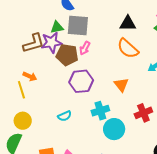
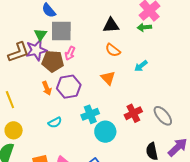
green triangle: (57, 27) -> (41, 35), turned -40
orange semicircle: (128, 48) -> (113, 50), size x0.7
orange arrow: (30, 76) -> (47, 88), moved, turned 48
orange triangle: (121, 85) -> (108, 78), moved

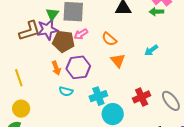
orange semicircle: (113, 50) -> (109, 39), moved
pink arrow: (70, 53) -> (81, 34), turned 32
cyan semicircle: (55, 122) -> (66, 91), moved, turned 40

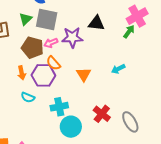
green arrow: (156, 12) -> (129, 32), turned 120
purple star: (47, 30) -> (72, 37), moved
orange semicircle: (109, 39) -> (53, 63), moved
red cross: (142, 97) -> (102, 114), turned -36

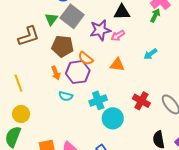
gray square: (47, 20) -> (72, 16), turned 35
pink arrow: (51, 43) -> (118, 36), moved
orange triangle: (84, 74) -> (117, 65), turned -42

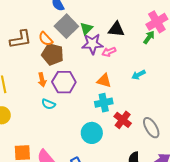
green triangle: (51, 19) -> (86, 28), moved
orange semicircle: (86, 58) -> (46, 39), moved
cyan cross: (98, 100) -> (104, 103), moved

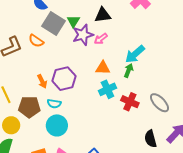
green arrow: (149, 37) -> (129, 70), moved
brown pentagon: (53, 54) -> (29, 107), moved
cyan arrow: (139, 75) -> (135, 54), size x1.5
cyan circle: (92, 133) -> (57, 125), moved

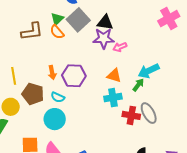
black triangle: (103, 15) -> (105, 22), moved
green triangle: (73, 21) -> (57, 19), moved
red cross: (130, 102) -> (131, 115), turned -30
gray ellipse: (159, 103) -> (149, 113), moved

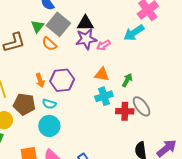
orange semicircle: (57, 32) -> (49, 44), moved
cyan arrow: (149, 71) -> (134, 33), moved

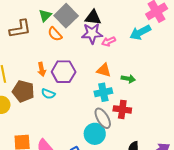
green arrow: (127, 80) -> (128, 79), turned 64
gray ellipse: (142, 106) -> (103, 118), moved
cyan circle: (49, 126) -> (95, 134), moved

